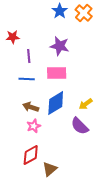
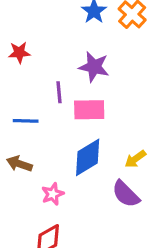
purple line: (29, 56) -> (59, 92), moved
blue line: (27, 79) -> (26, 121), moved
brown arrow: (31, 107) -> (19, 164), moved

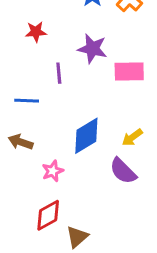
red star: (19, 53) -> (36, 32), moved
pink rectangle: (89, 110) -> (129, 72), moved

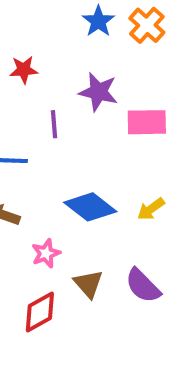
blue diamond: (86, 136) -> (90, 207), turned 69
purple semicircle: (123, 171) -> (143, 286), moved
brown triangle: (77, 237) -> (88, 284), moved, turned -30

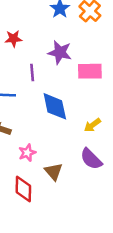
blue diamond: (90, 207) -> (55, 106), moved, turned 40
purple semicircle: (143, 286) -> (91, 159), moved
red diamond: (40, 312) -> (23, 189), turned -60

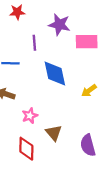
purple semicircle: (91, 159) -> (88, 145), moved, turned 30

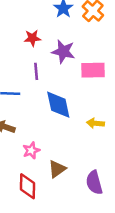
red star: (17, 12) -> (32, 38), moved
yellow arrow: (89, 91) -> (95, 123), turned 42
brown triangle: (54, 133) -> (57, 169), turned 36

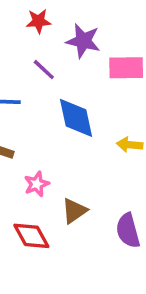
purple line: (36, 71) -> (44, 70), turned -42
red diamond: (27, 186) -> (31, 236), turned -30

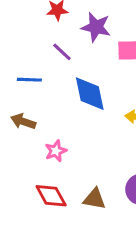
brown triangle: (74, 211) -> (94, 199), moved, turned 45

